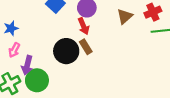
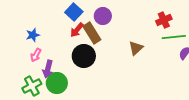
brown triangle: (125, 16) -> (136, 48), moved
red arrow: (84, 26) -> (77, 30), moved, turned 63
brown rectangle: (86, 47) -> (92, 33), moved, size x1.5

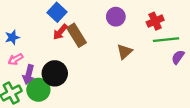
purple circle: (103, 16) -> (116, 17), moved
pink arrow: (36, 55) -> (16, 59), turned 32
black circle: (84, 56) -> (55, 73), moved

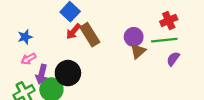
purple circle: (116, 17) -> (134, 37), moved
green line: (166, 40) -> (164, 40), moved
purple semicircle: (178, 57) -> (173, 59), moved

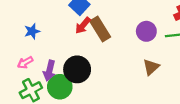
brown triangle: (138, 51) -> (151, 67), moved
pink arrow: (28, 59) -> (25, 62), moved

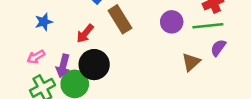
red arrow: (83, 26) -> (85, 33), moved
brown triangle: (151, 67) -> (191, 62), moved

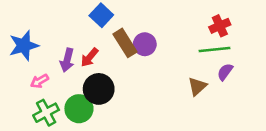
blue star: (44, 22) -> (24, 46), moved, size x1.6
purple circle: (172, 22) -> (145, 44), moved
purple arrow: (63, 66) -> (67, 60), moved

